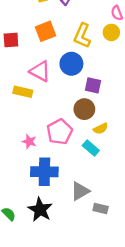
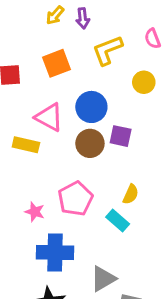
yellow circle: (111, 32) -> (144, 82), moved
yellow L-shape: (82, 36) -> (107, 50), moved, turned 45
brown circle: (84, 109) -> (90, 143), moved
yellow semicircle: (101, 129) -> (131, 194), turned -40

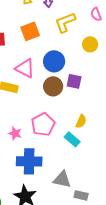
gray triangle: (103, 279) -> (62, 179), turned 42

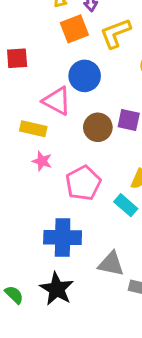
orange square: (30, 31) -> (74, 29), moved
blue circle: (54, 61) -> (85, 76), moved
pink star: (15, 133) -> (42, 161), moved

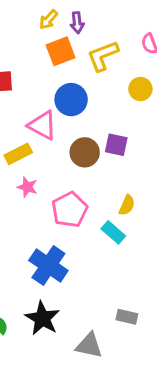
yellow rectangle: (33, 129) -> (18, 154), turned -40
blue cross: (63, 237) -> (48, 265), turned 33
gray triangle: (111, 264) -> (89, 345), moved

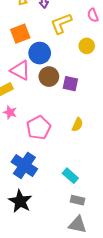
orange square: (61, 51) -> (20, 34), moved
brown circle: (85, 152) -> (49, 77), moved
cyan rectangle: (113, 232) -> (70, 176), moved
gray triangle: (89, 345) -> (77, 225), moved

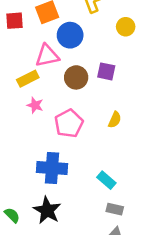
pink triangle: (20, 70) -> (47, 56), turned -40
brown circle: (49, 77) -> (76, 77), moved
blue cross: (24, 165) -> (52, 168), turned -30

